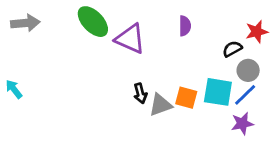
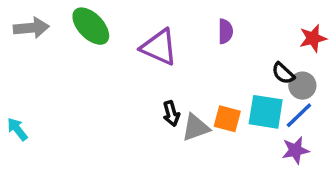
green ellipse: (93, 22) -> (91, 26), moved
black semicircle: (232, 49) -> (283, 73), moved, turned -108
cyan arrow: (14, 89) -> (17, 129), moved

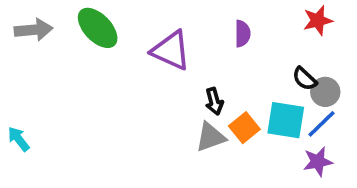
red star: (313, 38) -> (318, 20), moved
black arrow: (171, 114) -> (214, 101), moved
orange square: (227, 119) -> (244, 128), turned 36

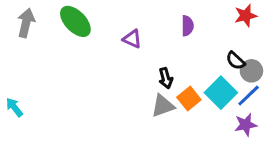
gray arrow: (34, 30) -> (26, 23), turned -72
purple triangle: (171, 50) -> (132, 39), size x0.6
cyan square: (286, 120) -> (221, 93), turned 36

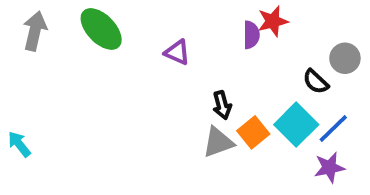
red star: (246, 16) -> (273, 21), moved
gray circle: (251, 71) -> (345, 58), moved

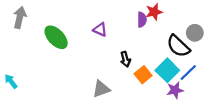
green ellipse: (101, 29) -> (56, 37), moved
black semicircle: (316, 82) -> (178, 46), size x1.6
gray triangle: (218, 142) -> (101, 89), moved
purple star: (329, 167) -> (175, 90), moved

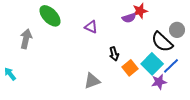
gray arrow: (20, 17) -> (26, 39), moved
purple semicircle: (142, 20) -> (129, 18), turned 72
green ellipse: (56, 37) -> (50, 16), moved

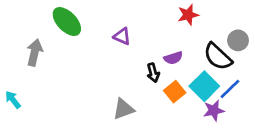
purple semicircle: (129, 18) -> (173, 58), moved

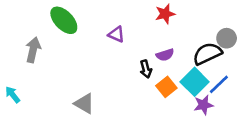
red star: (188, 15) -> (165, 14), moved
black semicircle: (218, 57) -> (207, 54), turned 112
gray triangle: (123, 109) -> (84, 104), moved, turned 50

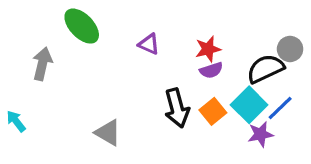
red star: (165, 14) -> (208, 49), moved
black arrow: (146, 69) -> (177, 108), moved, size x1.6

